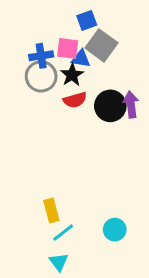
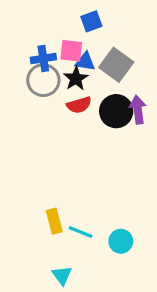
gray square: (101, 45) -> (116, 65), moved
cyan line: (63, 233) -> (81, 232), moved, turned 60

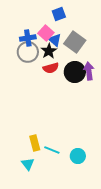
pink square: (71, 51) -> (46, 33), turned 35
blue triangle: (85, 62) -> (55, 40), turned 32
cyan triangle: (62, 275) -> (28, 164), moved

